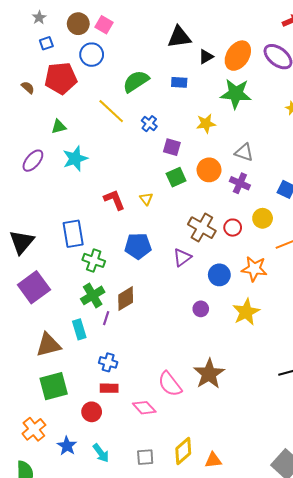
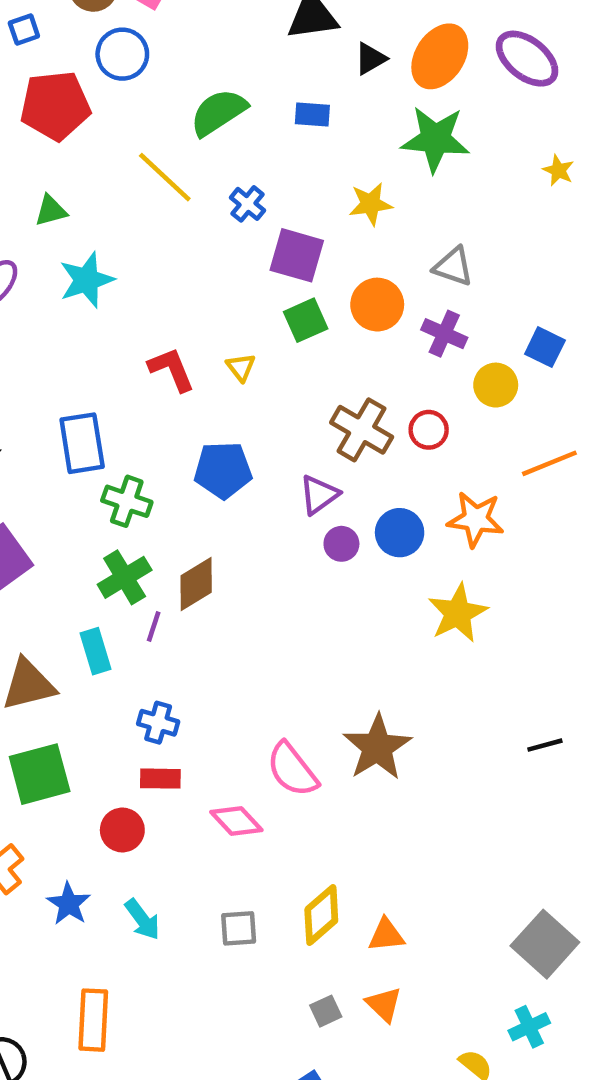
purple square: (172, 147) -> (297, 255), size x1.4
yellow circle: (263, 218) -> (496, 385), moved
purple circle: (201, 309) -> (341, 544), moved

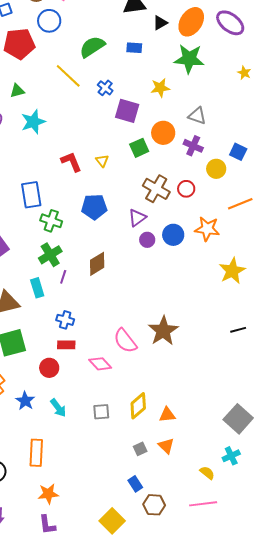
green square: (306, 320) -> (139, 148), moved
brown diamond: (196, 584) -> (97, 264), moved
yellow star: (458, 613) -> (232, 271), moved

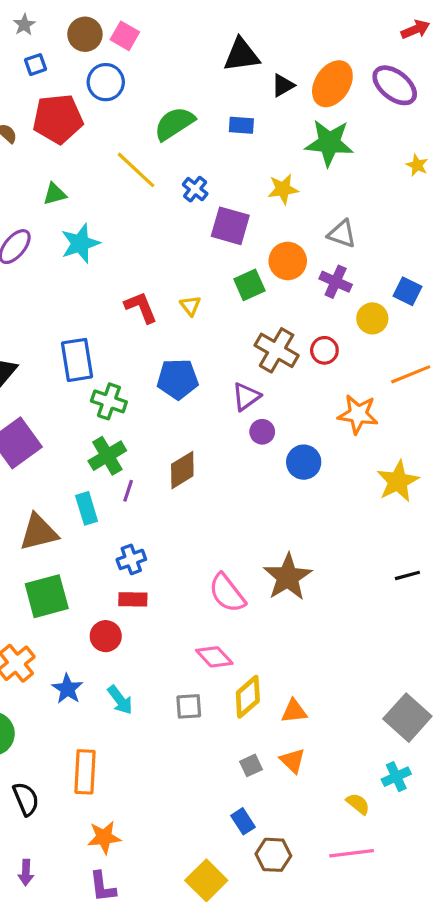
blue circle: (173, 235) -> (304, 462), moved
blue cross: (65, 320) -> (131, 559), turned -36
pink diamond: (100, 364) -> (214, 657), moved

